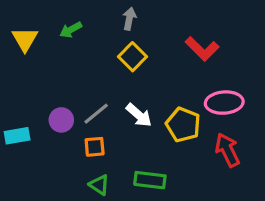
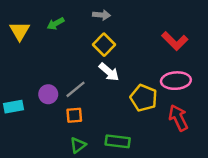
gray arrow: (129, 19) -> (102, 15), turned 84
red L-shape: (202, 49) -> (175, 41), moved
white arrow: (139, 115) -> (109, 72), moved
green triangle: (99, 185) -> (78, 145), turned 49

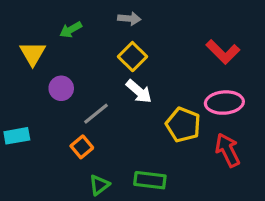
yellow triangle: (20, 31) -> (33, 53), moved
purple circle: (48, 94) -> (61, 88), moved
orange square: (74, 115) -> (82, 147), moved, turned -35

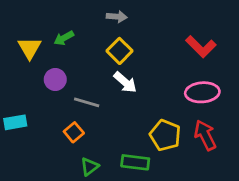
green arrow: (71, 30) -> (64, 38), moved
gray line: (96, 114) -> (87, 102), turned 55
yellow pentagon: (183, 125) -> (165, 135), moved

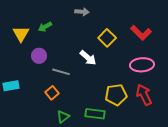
yellow square: (120, 51) -> (107, 38), moved
yellow pentagon: (165, 135) -> (116, 95), turned -30

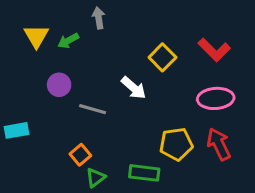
gray arrow: (82, 12) -> (99, 18), moved, turned -104
yellow triangle: (21, 34) -> (36, 36), moved
orange square: (52, 93) -> (80, 155), moved

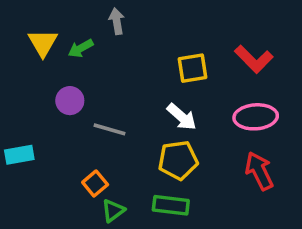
yellow square: (162, 57) -> (192, 68), turned 36
white arrow: (134, 88) -> (182, 117), moved
yellow pentagon: (176, 144) -> (178, 160), moved

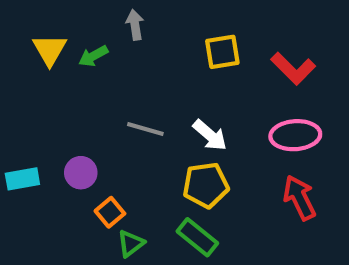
yellow square: (192, 68) -> (222, 52), moved
purple circle: (70, 101) -> (81, 173), moved
gray line: (110, 129) -> (145, 129), moved
green rectangle: (171, 205) -> (197, 237), turned 32

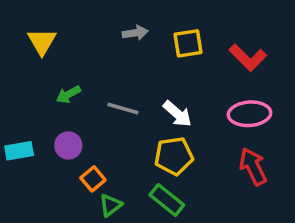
gray arrow: (135, 25) -> (135, 33), moved, turned 90
green arrow: (93, 56) -> (68, 94), moved

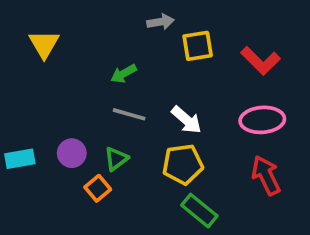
gray arrow: (135, 33) -> (161, 22), moved
green arrow: (68, 94) -> (124, 74), moved
green rectangle: (167, 200) -> (199, 211), moved
green triangle: (111, 205) -> (116, 159), moved

